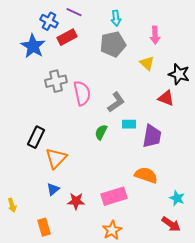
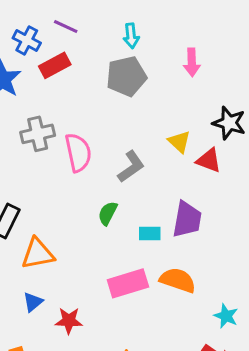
yellow triangle: (147, 63) -> (179, 142), moved
cyan rectangle: (129, 124) -> (150, 234), moved
orange triangle: (56, 158) -> (38, 254), turned 35
pink rectangle: (114, 196) -> (128, 283), moved

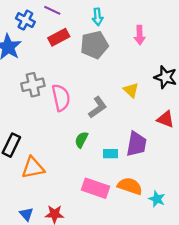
red rectangle: (55, 65) -> (59, 37), moved
red triangle: (209, 160) -> (166, 119), moved
pink rectangle: (128, 283) -> (95, 188), turned 36
blue triangle: (33, 302) -> (26, 214), moved, turned -32
cyan star: (226, 316) -> (157, 199), moved

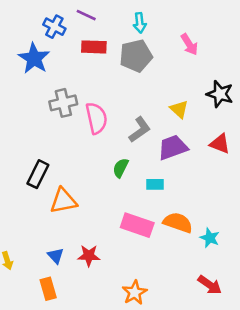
pink arrow: (140, 35) -> (189, 44), turned -30
red rectangle: (59, 37) -> (94, 47), turned 30
purple trapezoid: (136, 144) -> (173, 147), moved, turned -120

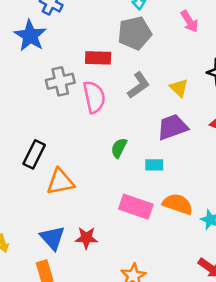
red rectangle: (94, 47) -> (98, 58), moved
gray L-shape: (140, 130) -> (139, 85), moved
blue triangle: (56, 256) -> (52, 238), size x1.5

